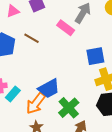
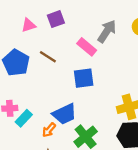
blue square: (95, 56) -> (84, 78), moved
orange arrow: (36, 103) -> (49, 130), size x0.6

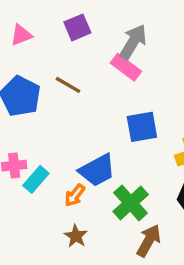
pink triangle: (28, 25) -> (21, 35), moved
gray arrow: (107, 31) -> (133, 42), moved
blue square: (84, 78) -> (142, 127), moved

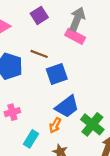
blue square: (142, 127) -> (57, 74), moved
cyan rectangle: (36, 179) -> (31, 139), moved

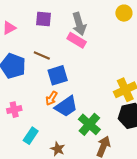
purple square: (39, 15) -> (43, 19), turned 35
gray arrow: (77, 19) -> (79, 24), turned 140
orange arrow: (55, 125) -> (51, 98), moved

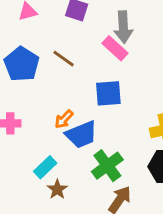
blue square: (58, 75) -> (108, 93), moved
cyan rectangle: (31, 136) -> (45, 167), moved

